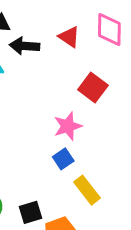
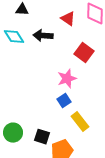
black arrow: (25, 46) -> (43, 36), moved
black square: (31, 212) -> (42, 137), turned 35

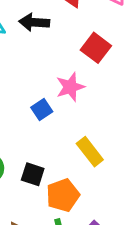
blue square: (64, 101) -> (42, 110), moved

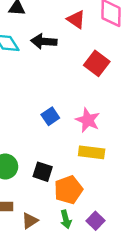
pink star: (70, 87) -> (88, 120), moved, turned -30
yellow rectangle: (90, 152) -> (92, 152), turned -45

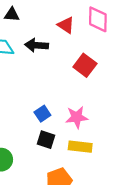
pink star: (88, 120) -> (77, 117), turned -30
black square: (43, 172) -> (46, 140), moved

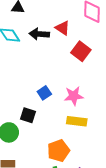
red triangle: (66, 25) -> (63, 28), moved
black square: (46, 140) -> (28, 115), moved

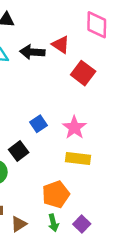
pink star: (74, 96) -> (74, 127), turned -30
black square: (28, 115) -> (19, 151), turned 35

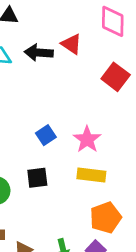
red square: (83, 73) -> (116, 77), moved
black square: (19, 151) -> (37, 178), moved, turned 30
orange pentagon: (56, 194) -> (106, 218), moved

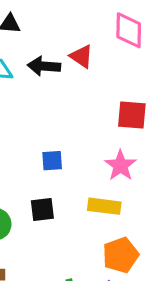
red square: (116, 77) -> (132, 115), moved, turned -32
blue square: (46, 135) -> (52, 161), turned 30
pink star: (87, 139) -> (121, 166), moved

